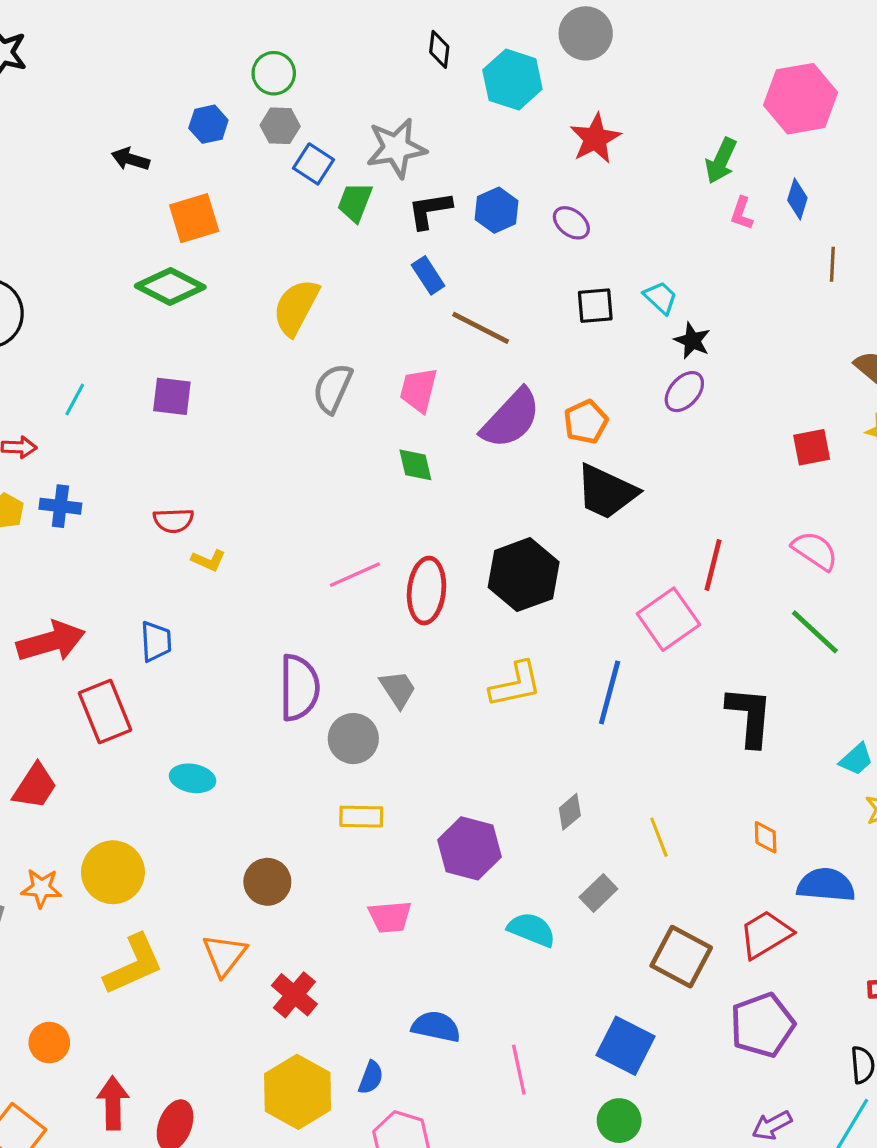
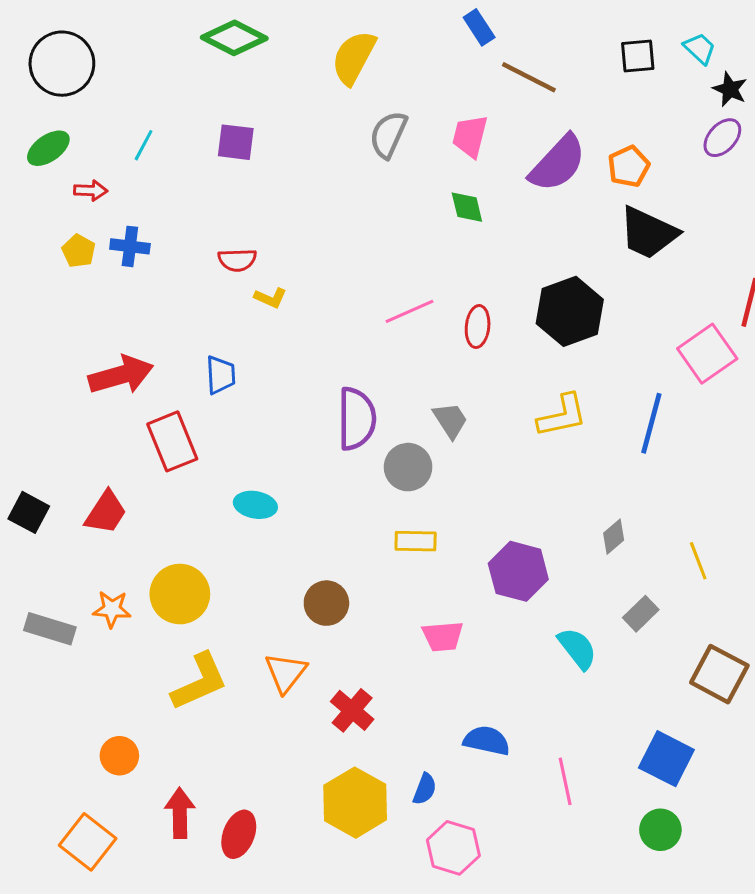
red ellipse: (427, 591) -> (478, 327), size x0.7
cyan semicircle: (532, 930) -> (577, 648), turned 30

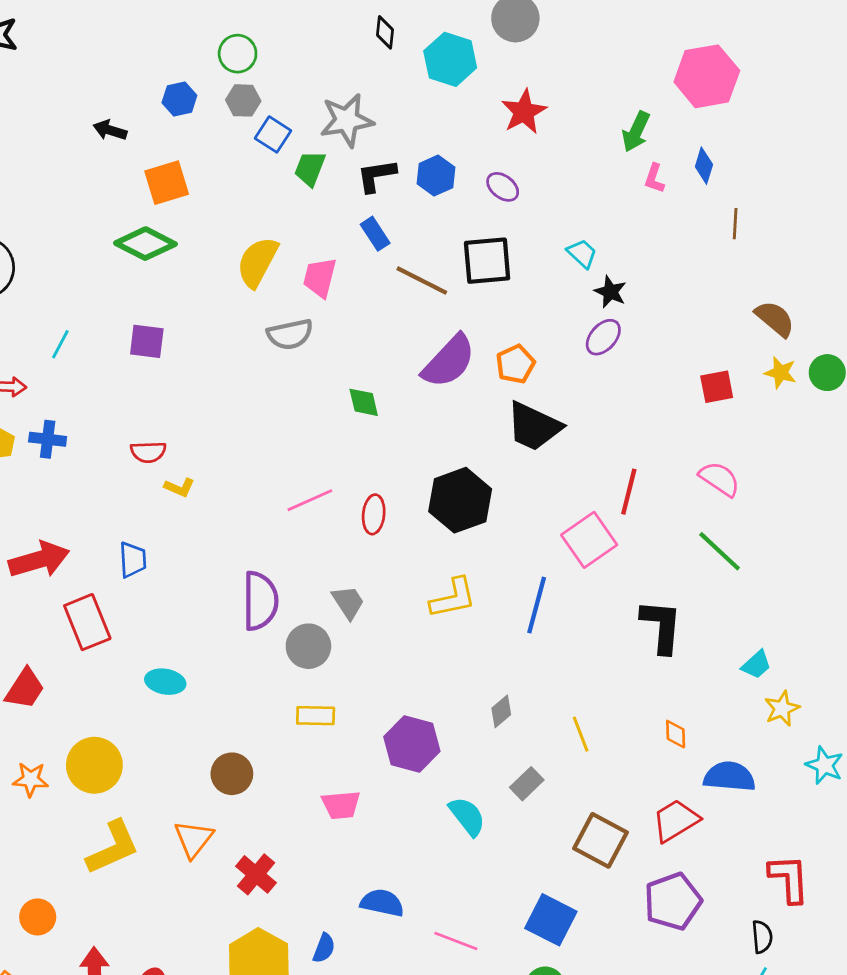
black square: (638, 56) -> (487, 261), moved, size x1.5
gray semicircle: (388, 135) -> (290, 334), turned -126
pink trapezoid: (470, 136) -> (320, 278), moved
pink line: (565, 781) -> (456, 941), turned -57

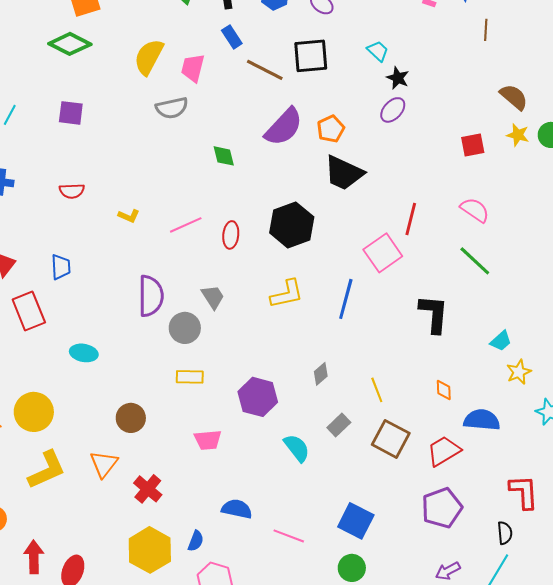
yellow L-shape: (179, 487) -> (129, 216), moved
brown square: (600, 840) -> (391, 439), moved

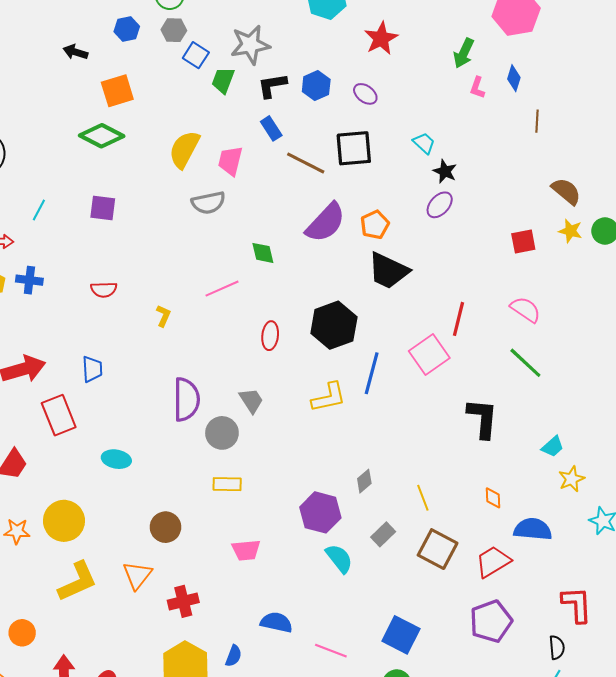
yellow L-shape: (129, 216) -> (163, 316), turned -90
pink line: (186, 225) -> (222, 289), moved
blue line: (346, 299) -> (372, 373), moved
purple hexagon: (258, 397) -> (320, 512), moved
red cross: (148, 489) -> (183, 601), turned 36

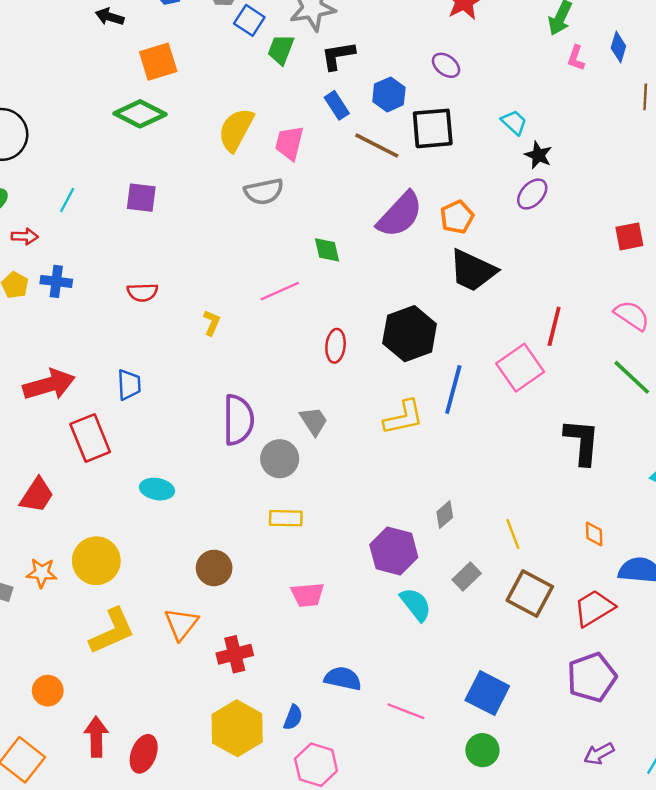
blue hexagon: (316, 86) -> (389, 94), moved

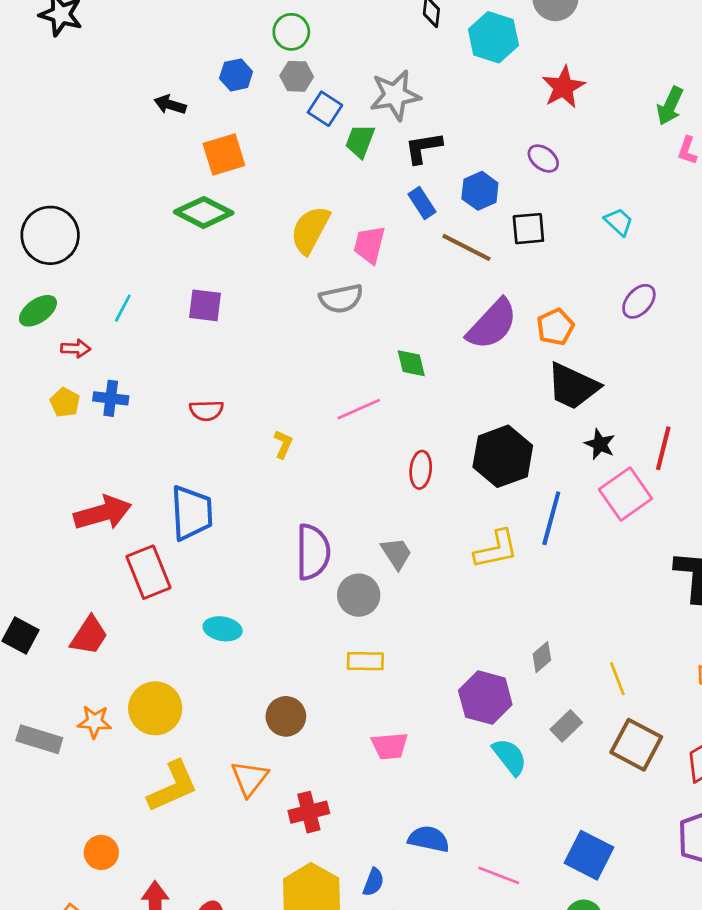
black square: (433, 128) -> (528, 229), size x0.7
black star: (538, 155) -> (600, 444), moved
blue trapezoid: (129, 385) -> (192, 513), size x1.6

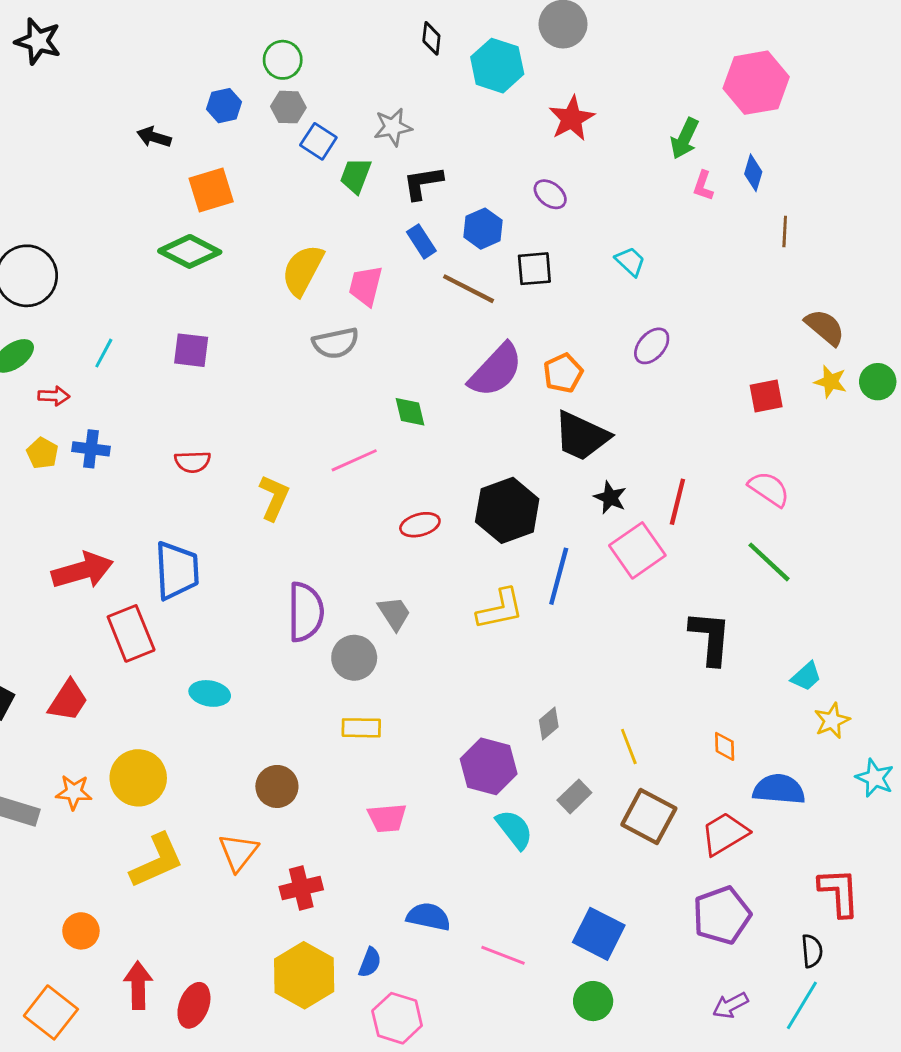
gray star: (395, 95) -> (393, 127), size x0.7
yellow L-shape: (283, 444) -> (274, 498), size x1.5
red ellipse: (421, 470) -> (420, 525), turned 69

